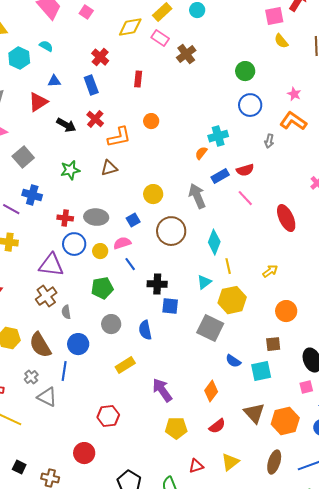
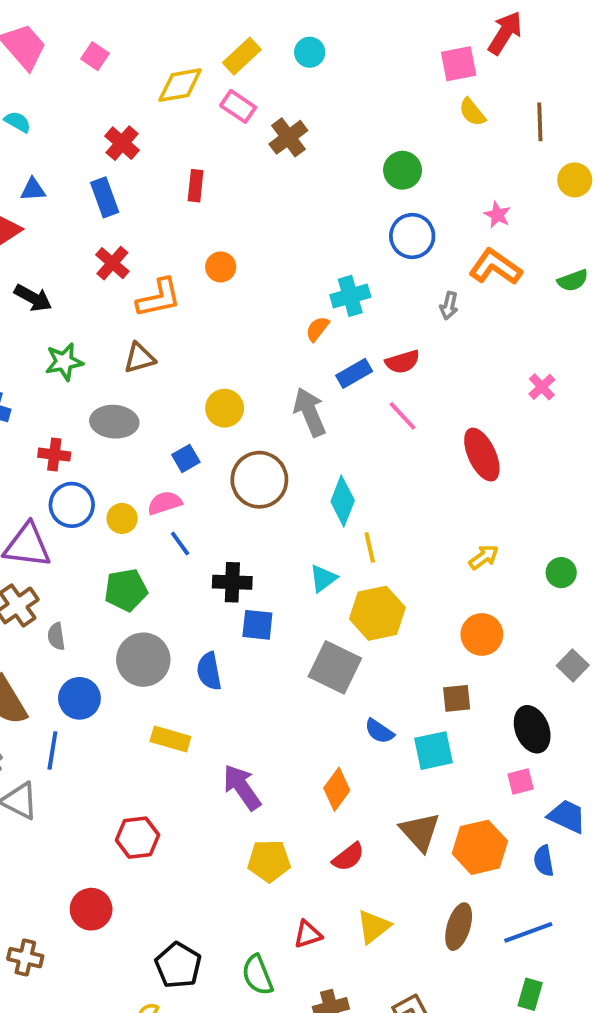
black arrow: (66, 125) -> (33, 298), moved
gray ellipse: (96, 217) -> (114, 422), moved
yellow arrow: (270, 271) -> (484, 557), moved
gray circle: (111, 324) -> (143, 660), size x1.4
yellow rectangle: (125, 365) -> (170, 739), turned 48

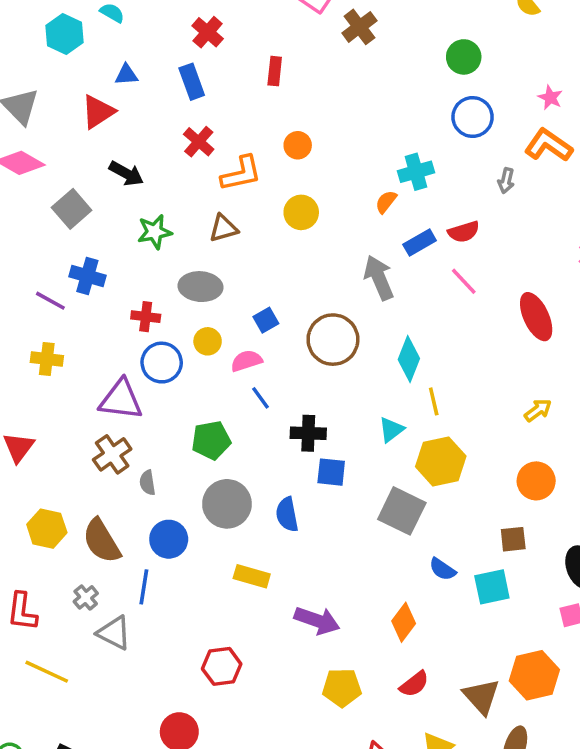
yellow circle: (225, 408) -> (301, 212), moved
yellow circle: (122, 518) -> (208, 341), moved
purple arrow: (242, 787) -> (317, 620), turned 144
brown triangle: (420, 832) -> (481, 696), moved

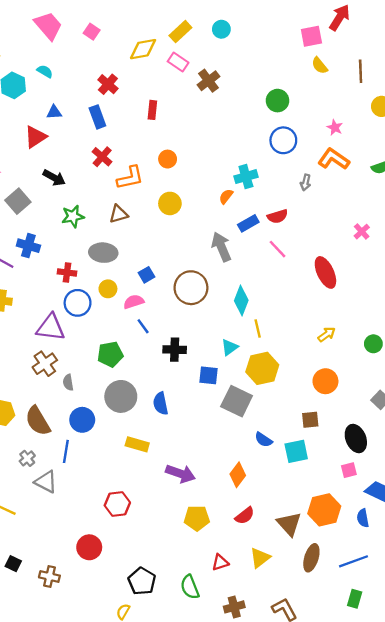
blue square: (331, 472) -> (209, 375), moved

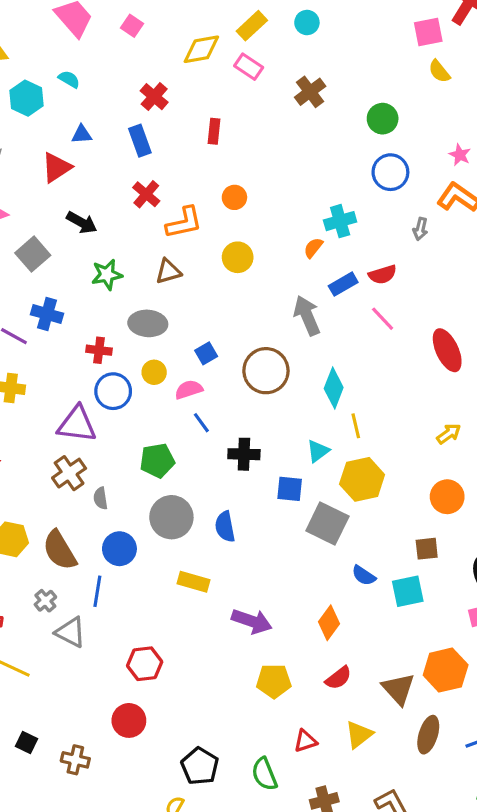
brown cross: (209, 81) -> (310, 92), moved
red hexagon: (117, 504) -> (145, 664), moved

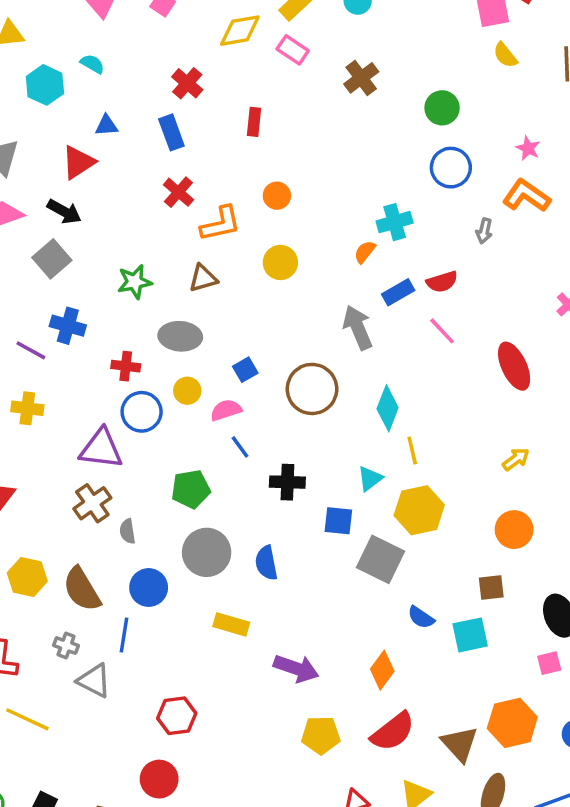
black arrow: (82, 223) -> (64, 212), moved
gray cross: (45, 601) -> (66, 646), turned -30
red semicircle: (338, 678) -> (393, 732), size x1.5

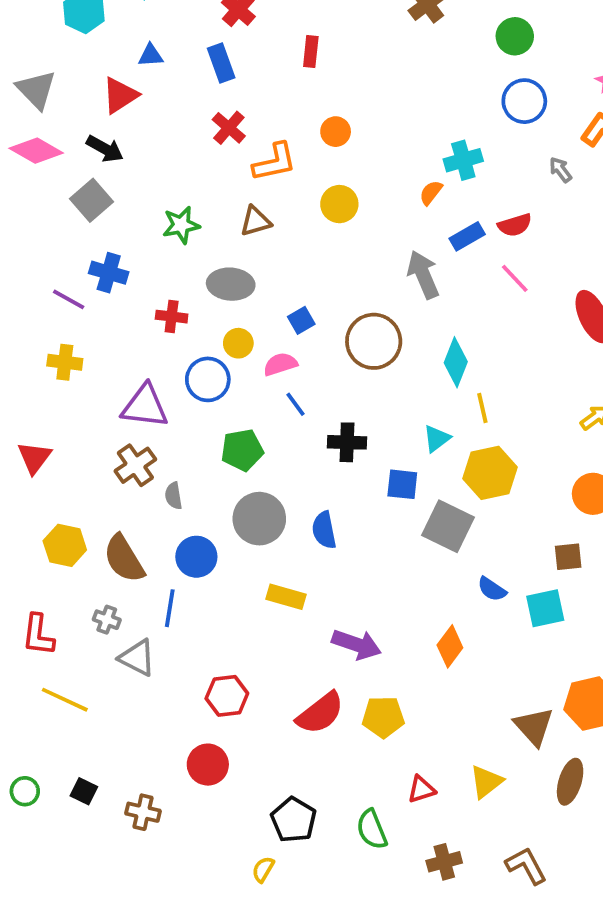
gray arrow: (484, 231) -> (561, 170), turned 130
blue circle: (142, 412) -> (208, 379), moved
red semicircle: (393, 732) -> (320, 713), moved

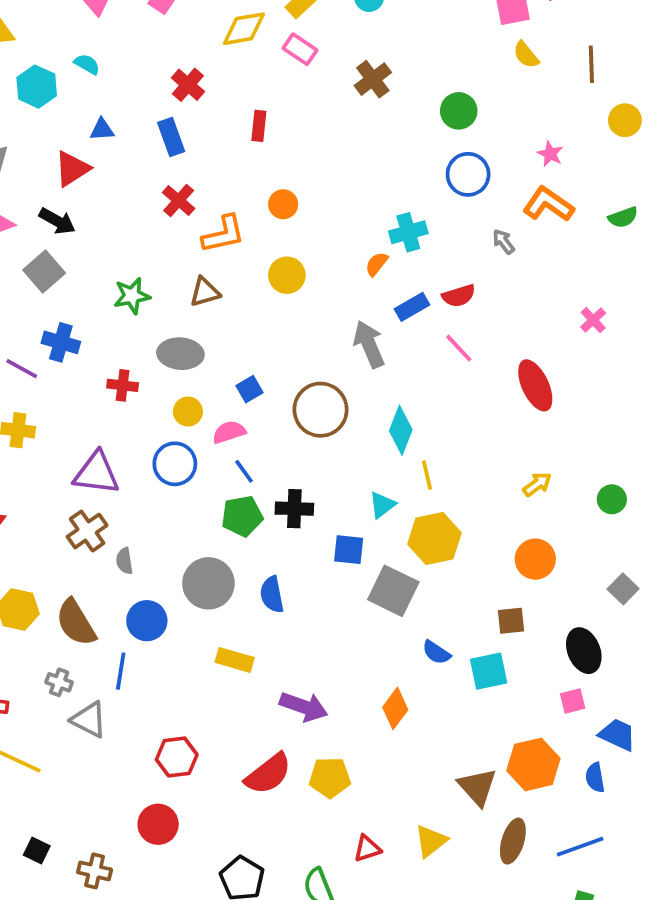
blue circle: (208, 379) -> (175, 464), moved
green pentagon: (242, 450) -> (242, 516), moved

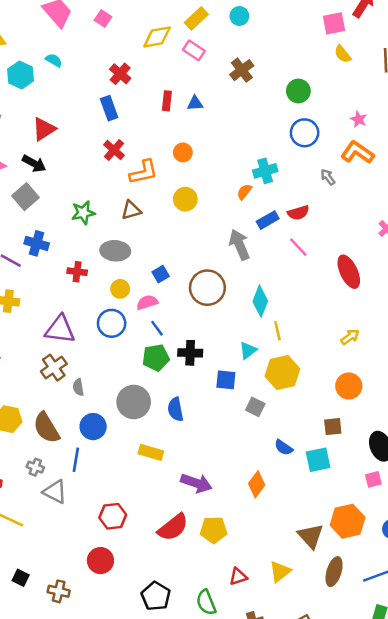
blue triangle: (102, 130) -> (195, 103), moved
gray square: (393, 591) -> (255, 407), size x0.6

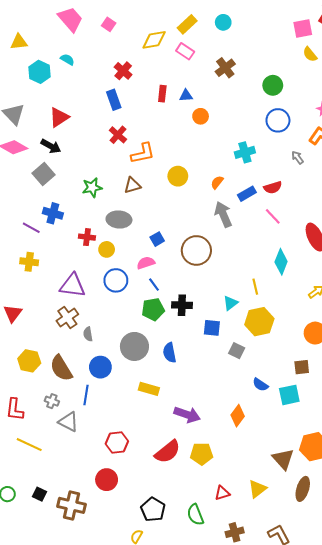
orange circle: (183, 152) -> (201, 116), moved
orange semicircle: (244, 192) -> (217, 182), moved
yellow circle: (120, 289) -> (107, 249), moved
cyan diamond: (260, 301) -> (281, 262), moved
brown cross: (59, 591) -> (71, 505), size x1.5

